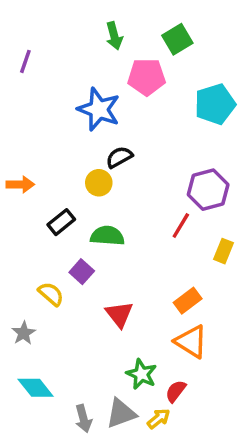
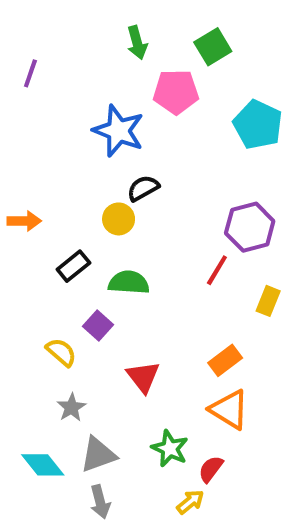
cyan pentagon: (215, 104) -> (258, 125), turned -30
gray star: (24, 333) -> (71, 408), moved
gray triangle: (121, 413) -> (98, 455), moved

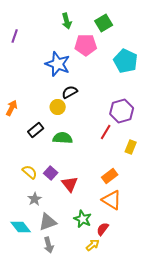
orange arrow: (24, 221) -> (12, 108), turned -63
purple square: (98, 326) -> (51, 173), moved

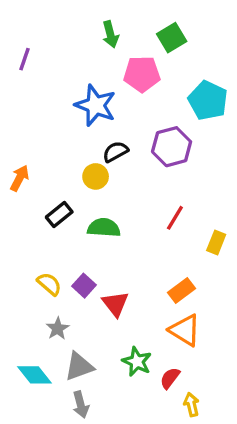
purple hexagon: (122, 111) -> (172, 147), moved
yellow arrow: (93, 245) -> (191, 405), moved, turned -64

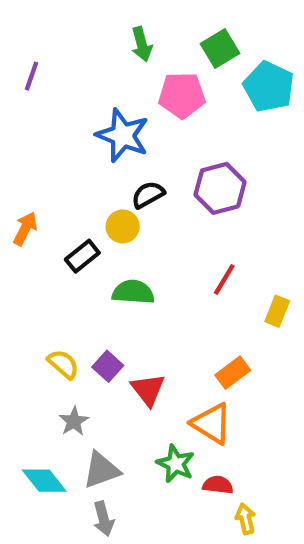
cyan pentagon: (208, 100) -> (269, 87), moved
black rectangle: (59, 214) -> (82, 256), moved
orange triangle: (185, 330) -> (212, 423), moved
red semicircle: (170, 378) -> (218, 485), turned 60

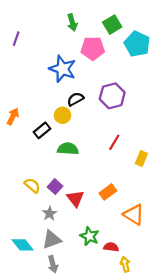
orange rectangle: (233, 373) -> (108, 192), moved
gray star: (74, 421) -> (50, 214), moved
orange triangle: (212, 423) -> (134, 215), moved

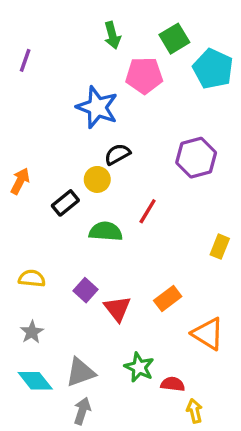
purple hexagon: (112, 96) -> (196, 158), moved
red line: (114, 142) -> (148, 211), moved
yellow semicircle: (32, 185) -> (32, 278), moved, turned -35
gray star: (50, 214) -> (32, 332), moved
gray arrow: (53, 264) -> (82, 411), turned -147

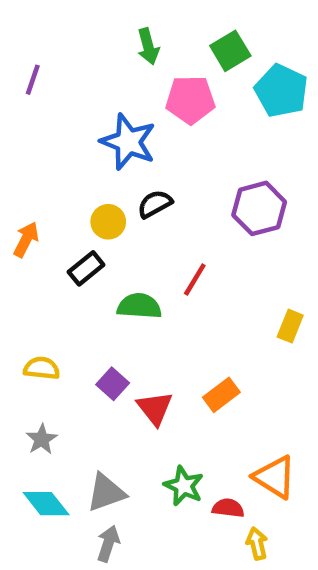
yellow circle: (97, 179) -> (108, 222), moved
orange triangle: (208, 334) -> (275, 477), moved

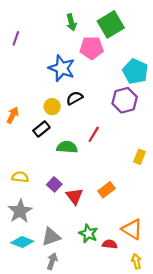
green square: (230, 51) -> (111, 24), size x1.4
cyan pentagon: (281, 91) -> (135, 71), moved
gray star: (42, 439) -> (20, 211), size x1.6
cyan diamond: (46, 504) -> (22, 242), turned -30
yellow arrow: (257, 544) -> (136, 261), moved

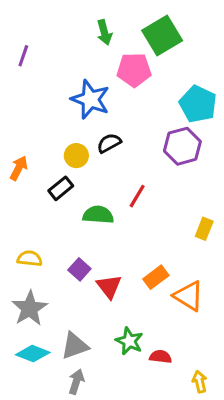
orange triangle: (132, 229) -> (189, 296), moved

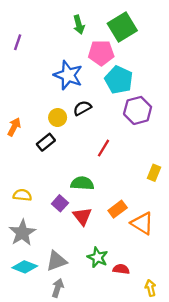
cyan pentagon: (198, 104) -> (119, 80), moved
green semicircle: (98, 215) -> (82, 183), moved

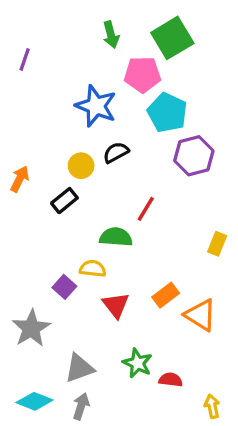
green semicircle: (82, 183) -> (116, 237), moved
yellow semicircle: (22, 195) -> (93, 269), moved
purple square: (60, 203) -> (64, 287), moved
cyan diamond: (25, 267) -> (35, 401), moved

